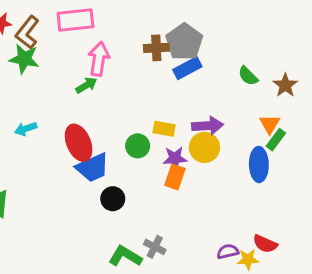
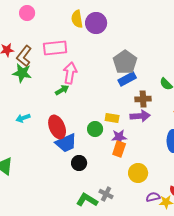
brown cross: (156, 48) -> (143, 99), moved
yellow circle: (204, 147) -> (138, 173), moved

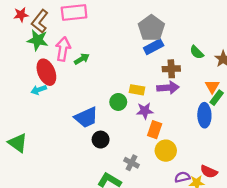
pink arrow: (70, 73) -> (63, 49), moved
red ellipse: (57, 127) -> (46, 72), moved
orange rectangle: (119, 149) -> (155, 130), moved
gray cross: (106, 194) -> (132, 163), moved

